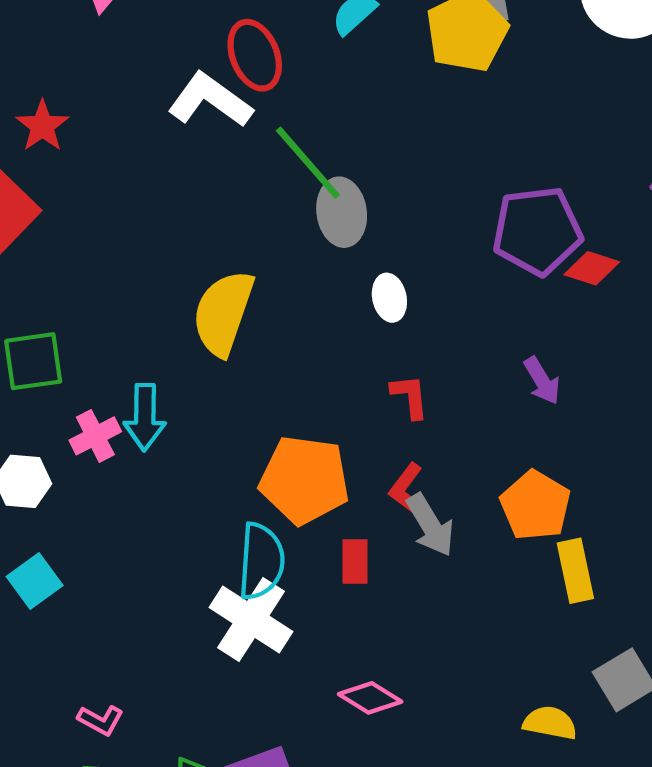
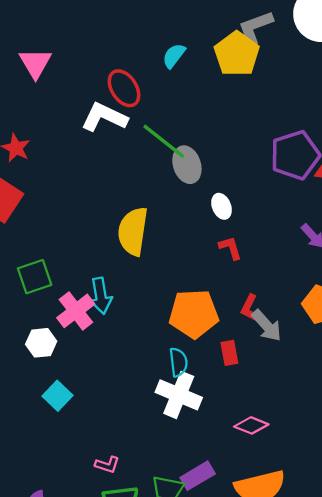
red L-shape: (410, 396) -> (230, 248), moved
pink cross: (95, 436) -> (76, 311), size x1.4
cyan semicircle: (261, 561) -> (178, 362), size x0.7

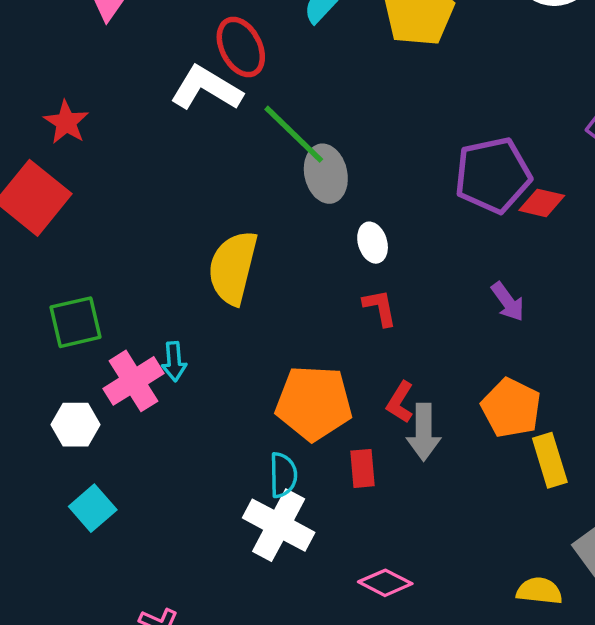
cyan arrow: (101, 296) -> (174, 362), size x0.7
gray arrow: (267, 326) -> (424, 432), turned 36

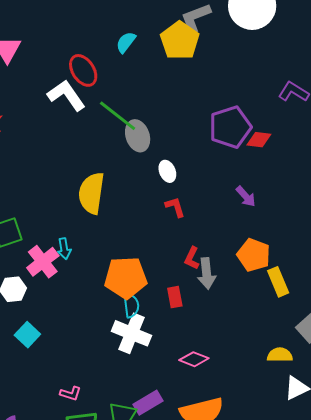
white L-shape: (206, 88) -> (66, 95), turned 30
orange pentagon: (314, 403) -> (126, 278), moved

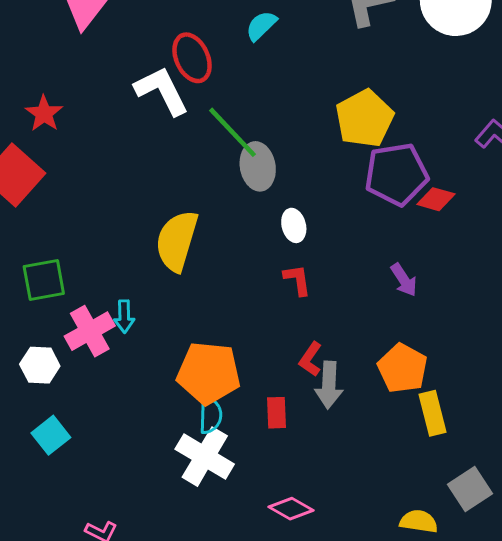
yellow pentagon: (180, 41) -> (364, 119), moved

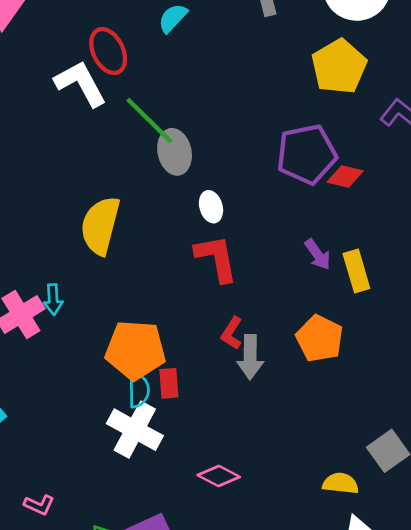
yellow pentagon: (364, 119) -> (339, 67), moved
red L-shape: (297, 280) -> (216, 258), size x1.6
red rectangle: (277, 413) -> (169, 383), moved
yellow rectangle: (433, 413) -> (356, 271), moved

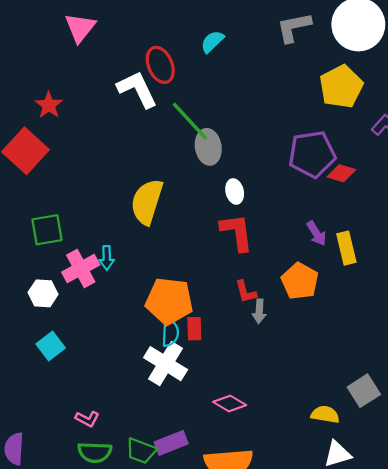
red L-shape: (232, 333) -> (246, 292), turned -50
orange pentagon: (320, 339) -> (300, 281), moved
gray arrow: (250, 357) -> (259, 311), size x0.7

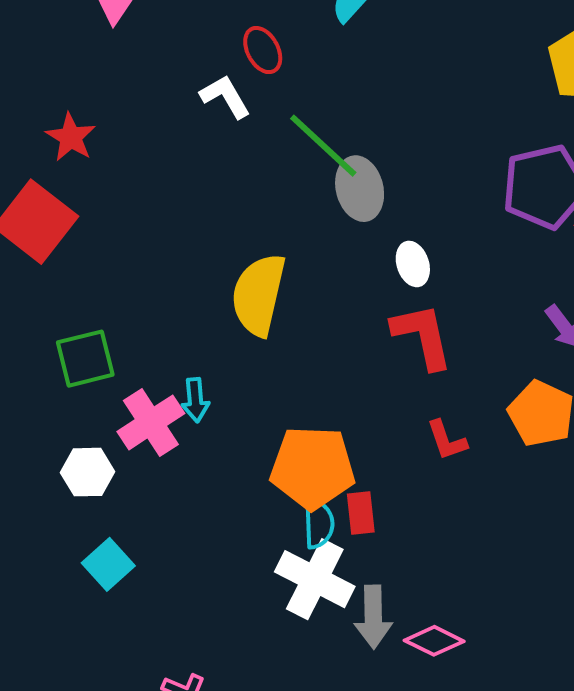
red ellipse: (160, 65) -> (263, 50), size x0.7
white L-shape: (137, 89) -> (225, 97), size x0.7
gray arrow: (259, 311) -> (373, 617), moved, size x1.4

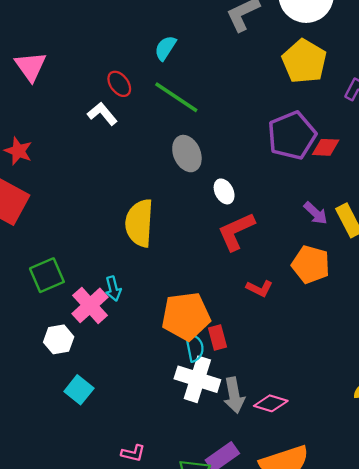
green line: (323, 146) -> (176, 97), moved
red L-shape: (422, 336) -> (236, 231), turned -93
red L-shape: (447, 440) -> (260, 288), turned -35

